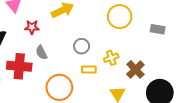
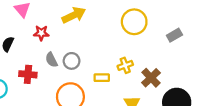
gray rectangle: (158, 29) -> (174, 35), turned -40
gray circle: (82, 46) -> (72, 61), moved
red cross: (19, 66) -> (28, 74), size x0.7

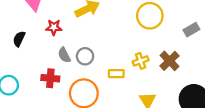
red cross: (28, 74) -> (50, 78), moved
brown cross: (151, 78) -> (169, 61), moved

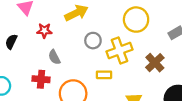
gray circle: (85, 56) -> (93, 41), moved
yellow cross: (141, 61) -> (119, 50), moved, size x1.6

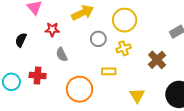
yellow circle: (136, 20) -> (125, 20), moved
yellow cross: (119, 50) -> (124, 48), size x0.6
red cross: (41, 79) -> (38, 76), moved

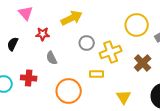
yellow circle: (125, 20) -> (137, 25), moved
yellow cross: (124, 48) -> (111, 52), size x1.5

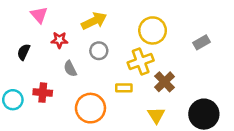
yellow circle: (137, 25) -> (153, 30), moved
gray circle: (87, 43) -> (99, 51), moved
brown cross: (143, 63) -> (164, 82), moved

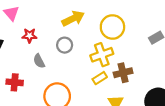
yellow arrow: (94, 21) -> (73, 18), moved
brown cross: (164, 82) -> (123, 73), turned 30
yellow rectangle: (124, 88) -> (100, 78), moved, turned -32

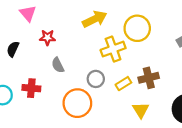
gray circle: (65, 45) -> (96, 79), moved
yellow cross: (102, 55) -> (113, 49), moved

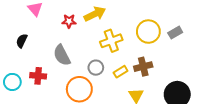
yellow circle: (137, 28) -> (148, 32), moved
red star: (47, 38) -> (69, 21), moved
gray semicircle: (58, 65) -> (62, 55), size x1.5

